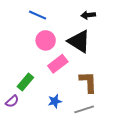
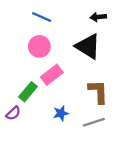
pink circle: (46, 40) -> (39, 46), moved
pink rectangle: (58, 64) -> (52, 75), moved

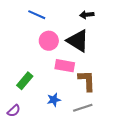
pink circle: (39, 46) -> (49, 41), moved
pink rectangle: (52, 75) -> (65, 66), moved, turned 48
purple semicircle: (13, 113) -> (14, 111), moved

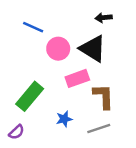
blue line: (37, 15) -> (33, 27), moved
pink rectangle: (65, 66) -> (77, 78), turned -30
green rectangle: (25, 81) -> (30, 96), size x1.4

